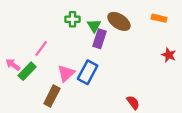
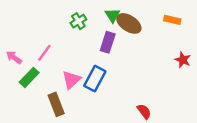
green cross: (72, 19) -> (78, 21), turned -32
green triangle: (94, 26) -> (112, 15), moved
pink arrow: (13, 65) -> (14, 57), moved
brown rectangle: (52, 96) -> (56, 104), turned -48

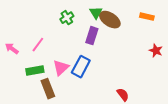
green rectangle: (29, 77) -> (35, 71), moved, turned 36

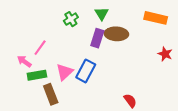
orange rectangle: (147, 17) -> (156, 18), size x1.5
brown ellipse: (110, 20) -> (116, 34), moved, turned -30
pink arrow: (12, 49) -> (24, 61), moved

